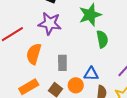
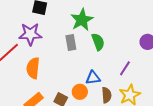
purple star: (50, 23) -> (30, 34), moved
gray rectangle: (62, 63) -> (71, 43), moved

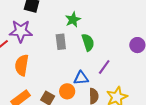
green star: (82, 20) -> (73, 20), size x0.7
purple line: (125, 68) -> (104, 67), moved

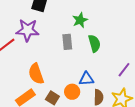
orange semicircle: (22, 65) -> (36, 74), moved, turned -30
purple line: (104, 67) -> (124, 70), moved

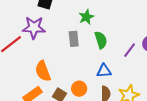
purple line: (124, 70) -> (130, 50), moved
blue triangle: (86, 79) -> (104, 71), moved

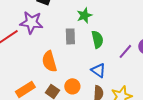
orange semicircle: (43, 71) -> (49, 61), moved
blue triangle: (104, 71) -> (98, 70), turned 35

